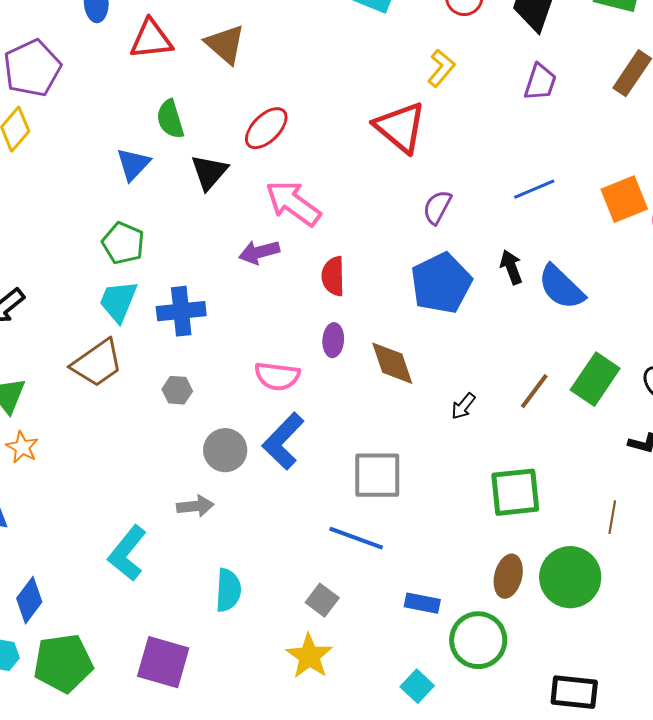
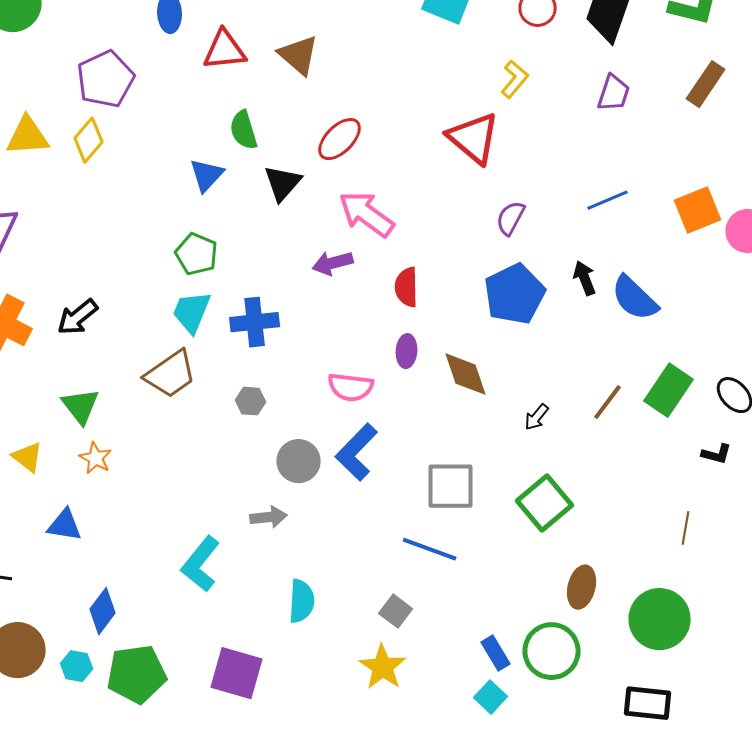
green square: (515, 492) -> (545, 503), moved, turned -34
green circle: (570, 577) -> (660, 619), moved
blue rectangle: (422, 603) -> (496, 653), moved, turned 48

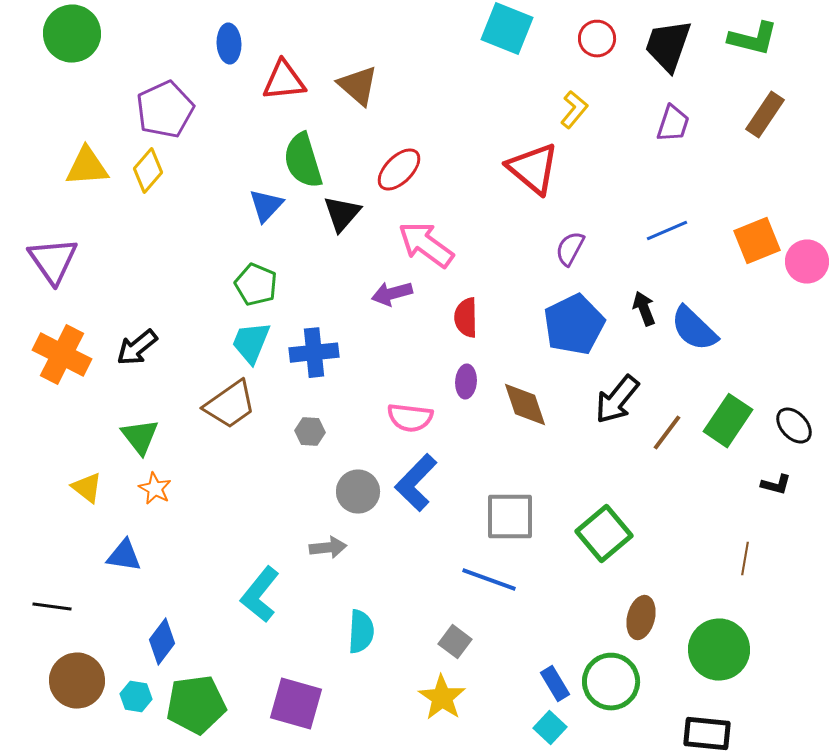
green semicircle: (244, 130) -> (303, 161), size x1.4
black arrow: (537, 417) -> (617, 400), moved, size x1.8

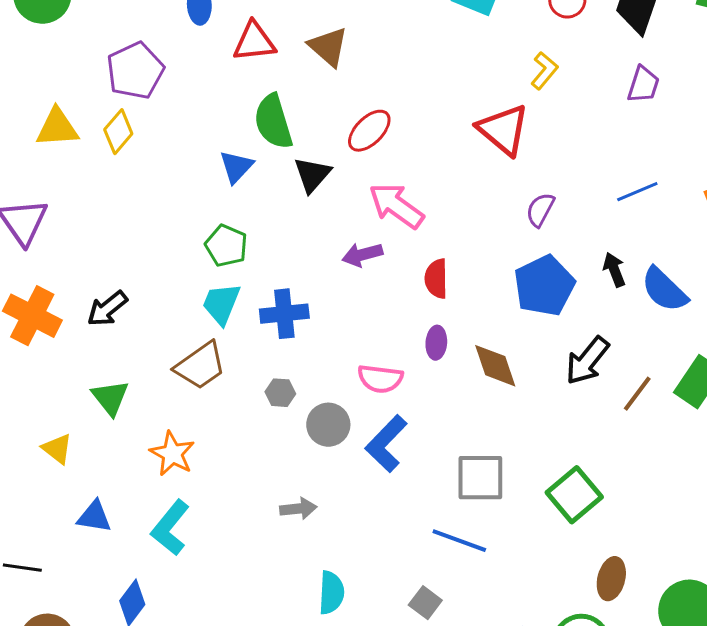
orange star: (155, 489) -> (172, 454), moved, size x1.4
gray circle: (358, 492) -> (328, 425), moved
cyan L-shape: (260, 595) -> (170, 528), moved

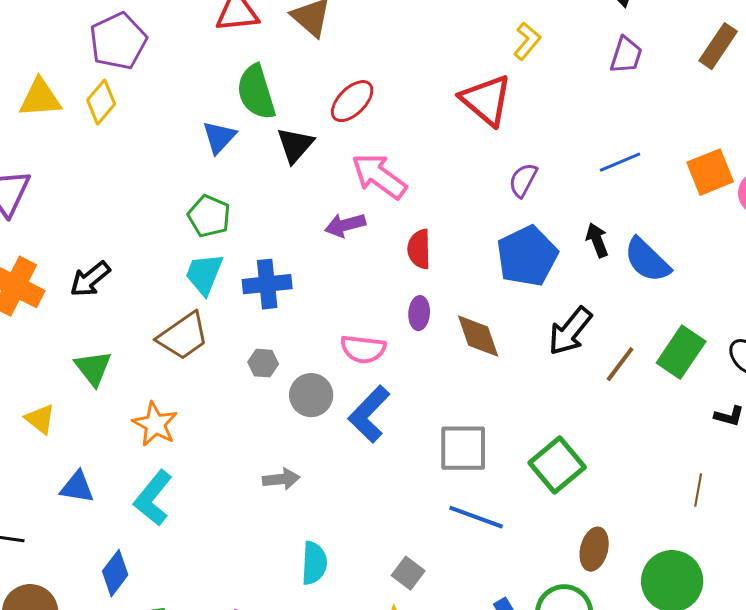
blue line: (459, 541) -> (476, 517), moved

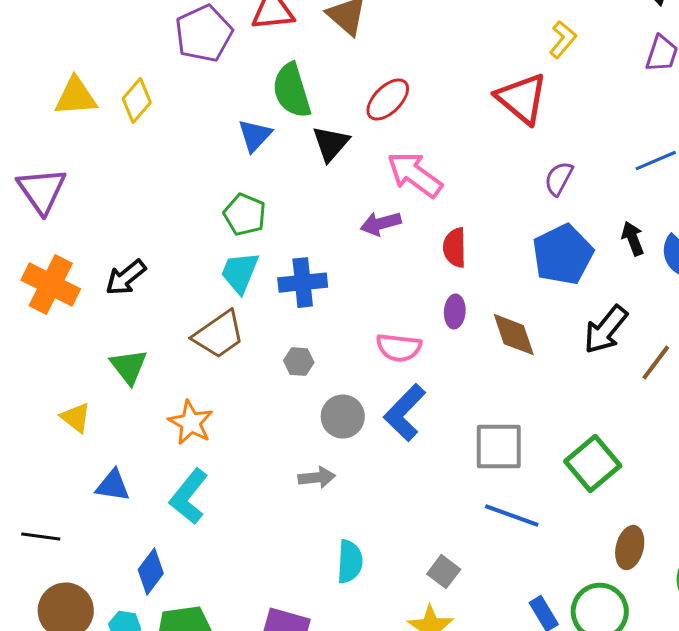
purple pentagon: (118, 41) -> (204, 34), moved
gray circle: (311, 395) -> (343, 417), moved

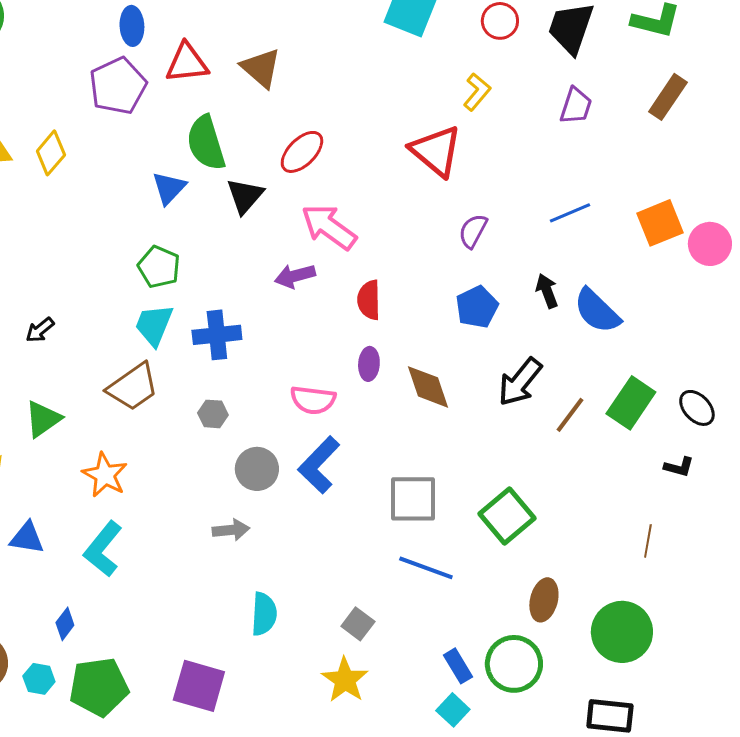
blue pentagon: (563, 255) -> (477, 307), size x0.7
black arrow: (126, 278) -> (40, 330), size x0.7
green triangle: (129, 367) -> (43, 419), turned 33
blue diamond: (151, 572) -> (65, 624), size x0.7

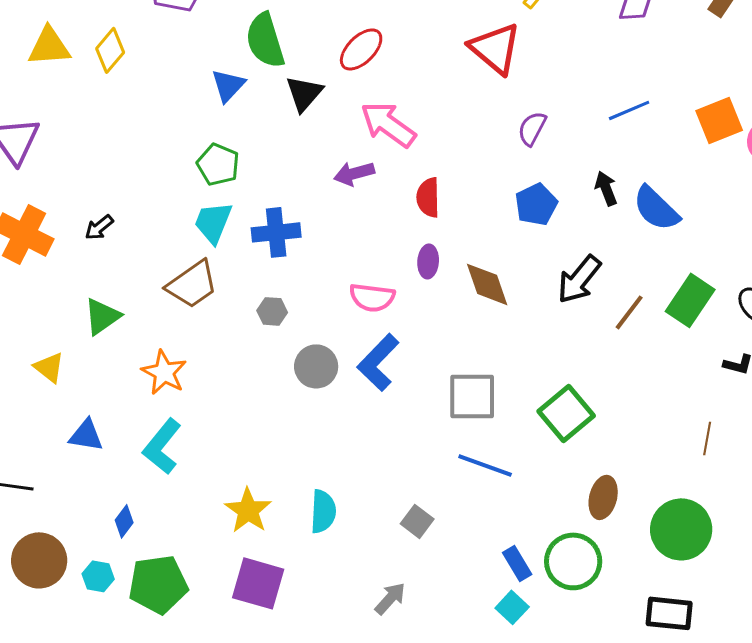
gray arrow: (231, 530) -> (390, 598), moved, turned -42
yellow star: (345, 680) -> (248, 510), moved

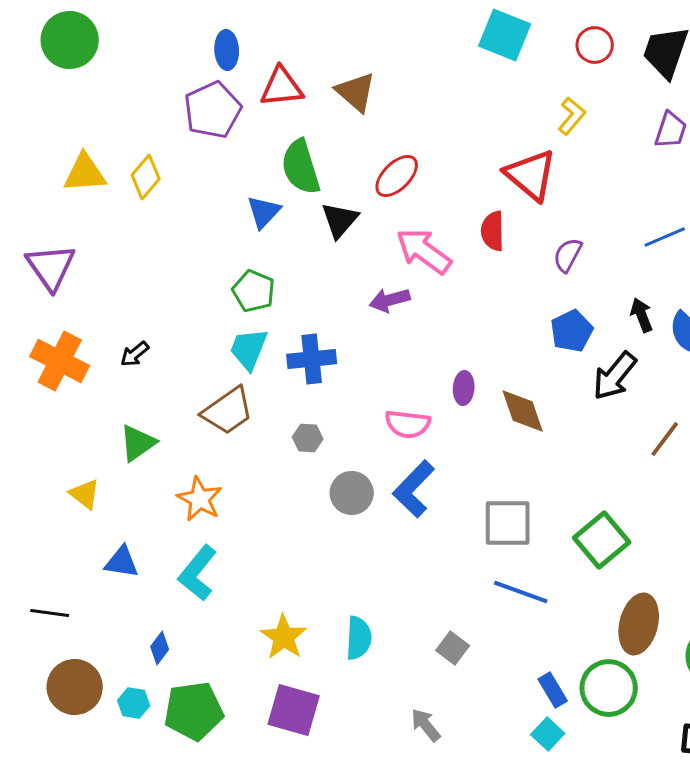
red semicircle: (428, 197) -> (493, 231), moved
black arrow: (579, 279) -> (615, 376), moved
brown ellipse: (603, 497) -> (639, 624), size x1.4
gray arrow: (390, 598) -> (426, 725), turned -81

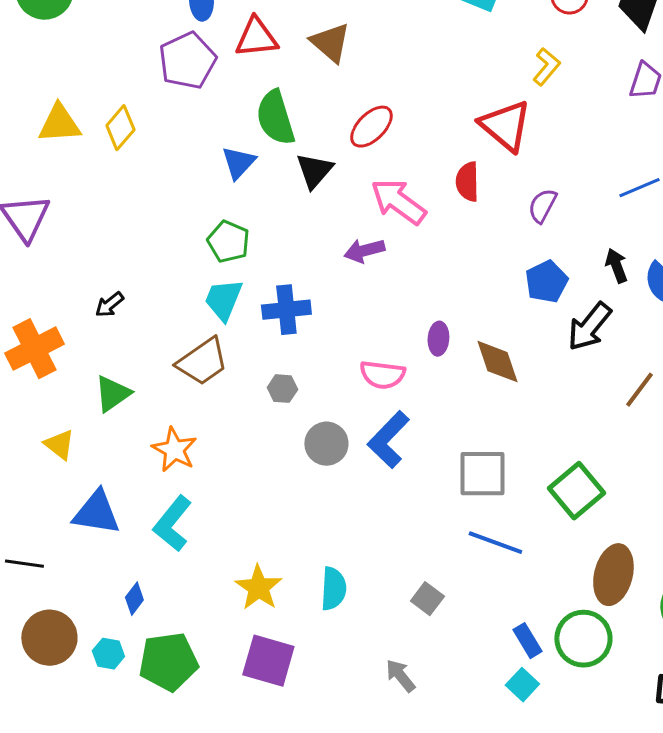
orange cross: (60, 361) -> (34, 349), moved, turned 36
blue triangle: (122, 562) -> (96, 513), size x1.4

